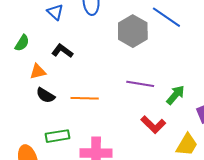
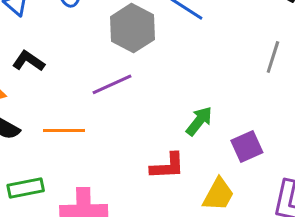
purple line: (140, 84) -> (112, 84), moved, turned -32
red L-shape: (153, 125) -> (168, 166), turned -45

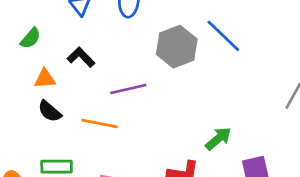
purple line: (112, 84) -> (128, 89), moved

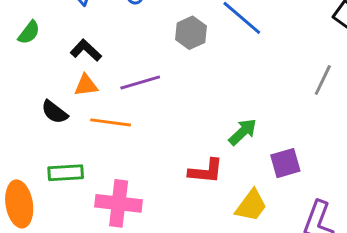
gray hexagon: (177, 47) -> (191, 33), size x0.7
orange triangle: (45, 79) -> (86, 85), moved

